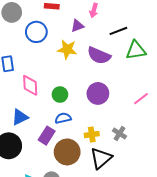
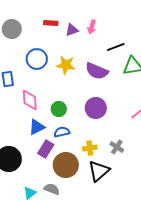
purple triangle: (77, 26) -> (72, 30), moved
blue circle: (36, 32) -> (37, 59), moved
blue triangle: (20, 117) -> (37, 127), moved

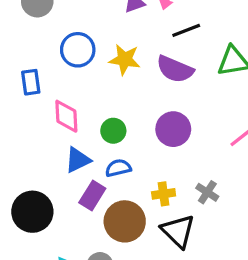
black line: (116, 47) -> (186, 30), moved
black triangle: (99, 171) -> (178, 231), turned -35

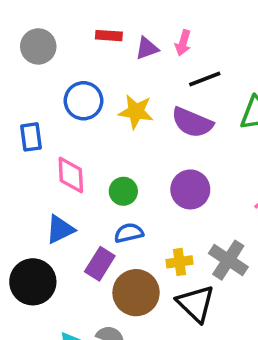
blue triangle: (78, 160) -> (60, 229), moved
gray cross: (207, 192) -> (228, 260), size x1.5

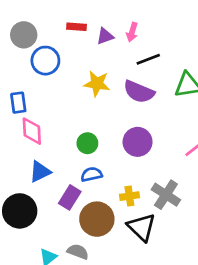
blue circle: (84, 101) -> (45, 61), moved
pink diamond: (71, 175) -> (32, 131), moved

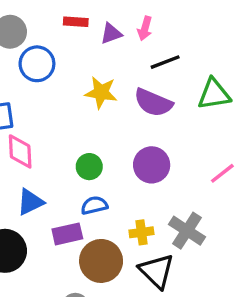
purple rectangle: (70, 197) -> (67, 234), turned 45

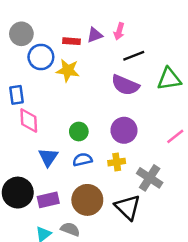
red rectangle: (76, 22) -> (71, 41), moved
yellow star: (101, 92) -> (68, 70), moved
blue triangle: (30, 202) -> (48, 157), moved, turned -30
yellow cross: (141, 232) -> (117, 162), moved
purple rectangle: (67, 234) -> (48, 200), moved

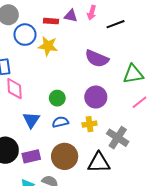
purple triangle: (95, 35) -> (71, 16), turned 32
black line: (134, 56) -> (116, 24), moved
green triangle: (169, 79) -> (133, 74), moved
black triangle: (128, 207) -> (99, 163), turned -45

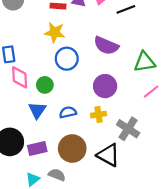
blue circle: (25, 35) -> (67, 59), moved
green circle: (57, 98) -> (45, 85), moved
black triangle: (99, 163) -> (108, 155), turned 30

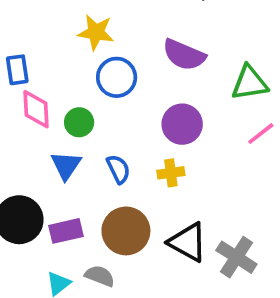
blue semicircle: (68, 112) -> (118, 169), turned 77
gray cross: (128, 129) -> (236, 257), moved

